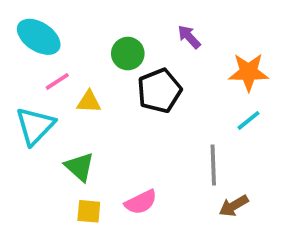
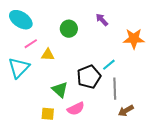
black pentagon: (159, 91) -> (89, 77), moved
cyan line: (248, 120) -> (109, 65), moved
green triangle: (80, 167) -> (60, 90), moved

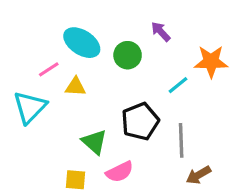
cyan ellipse: (21, 20) -> (82, 43), moved
green circle: (69, 29) -> (128, 55), moved
cyan line: (109, 65) -> (178, 85), moved

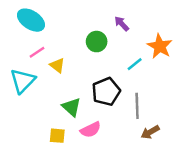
cyan ellipse: (82, 43) -> (31, 20), moved
orange star: (211, 62) -> (160, 46), turned 30
yellow triangle: (75, 87) -> (57, 65), turned 35

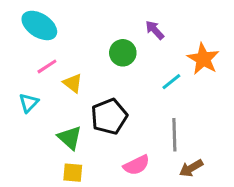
cyan triangle: (23, 81) -> (29, 103), size x0.6
black pentagon: (106, 92) -> (109, 117), moved
green triangle: (72, 107) -> (70, 138), moved
pink semicircle: (91, 130) -> (136, 165), moved

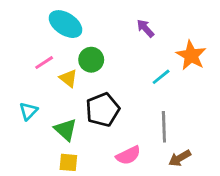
cyan ellipse: (39, 25) -> (66, 24), moved
green circle: (123, 53) -> (91, 60), moved
cyan triangle: (29, 103) -> (28, 111), moved

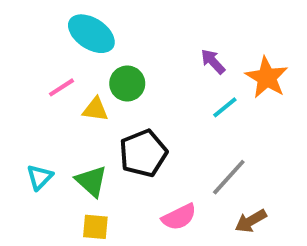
purple arrow: (145, 28) -> (213, 62), moved
yellow triangle: (68, 78) -> (95, 109), turned -30
cyan triangle: (28, 111) -> (40, 177), moved
gray line: (164, 127) -> (229, 177), turned 44

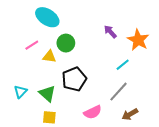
cyan line: (225, 107) -> (123, 65), moved

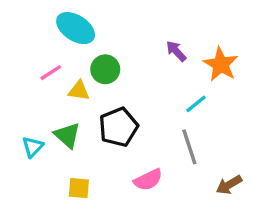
gray line: (119, 92) -> (189, 147), turned -60
green triangle: (47, 94) -> (67, 135), moved
brown arrow: (130, 114) -> (229, 185), moved

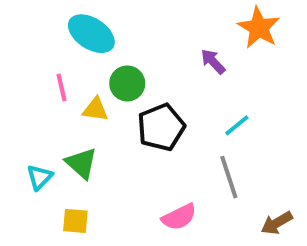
orange star: (221, 64) -> (259, 28), moved
pink line: (51, 73) -> (61, 87), turned -70
black pentagon: (118, 127) -> (161, 127), moved
yellow square: (79, 188) -> (75, 221), moved

